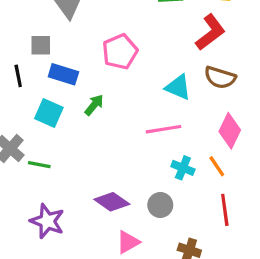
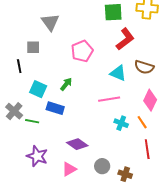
red L-shape: (210, 32) -> (125, 39), moved
blue rectangle: (63, 74) -> (55, 108), moved
gray circle: (160, 205) -> (102, 166), moved
pink triangle: (128, 242) -> (69, 169), moved

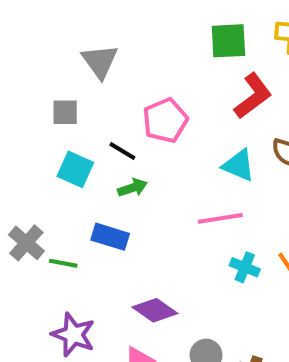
black line: (19, 66) -> (122, 151), moved, turned -48
green arrow: (66, 84) -> (133, 188), turned 32
cyan square: (38, 89) -> (75, 169), moved

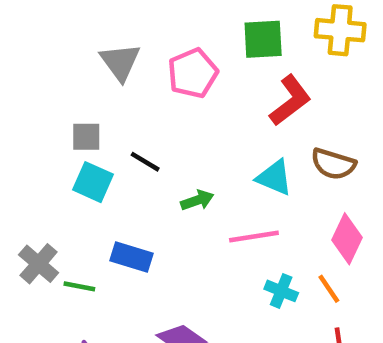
gray square: (65, 112) -> (86, 137), moved
pink pentagon: (165, 120) -> (193, 73), moved
green arrow: (133, 188) -> (197, 200), moved

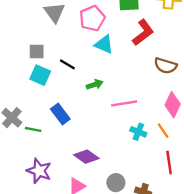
cyan triangle: (274, 178) -> (104, 44), moved
blue rectangle: (132, 257) -> (60, 114), turned 36

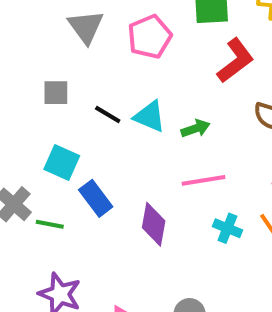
cyan triangle: (104, 44) -> (150, 117), moved
cyan square: (40, 75) -> (62, 162), moved
green arrow: (95, 85) -> (196, 128), moved
purple diamond: (86, 157) -> (154, 224), moved, turned 65

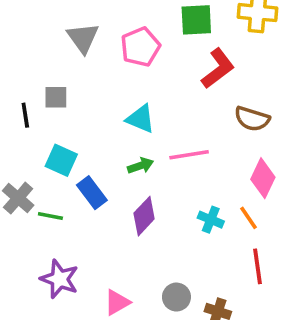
black line: (108, 115) -> (25, 115), moved, turned 50
green arrow: (196, 128) -> (140, 166), moved
pink line: (204, 180) -> (189, 155), moved
purple diamond: (154, 224) -> (144, 216), turned 33

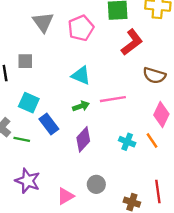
red line: (257, 266) -> (158, 191), moved
gray circle: (176, 297) -> (96, 184), moved

